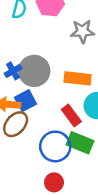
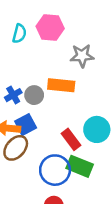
gray circle: (34, 71) -> (34, 95), size x0.6
orange rectangle: (78, 78) -> (61, 85), moved

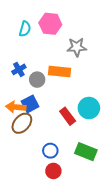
blue cross: (13, 95) -> (19, 69), moved
green rectangle: (80, 166) -> (86, 152), moved
blue circle: (55, 170) -> (50, 151), moved, size x0.6

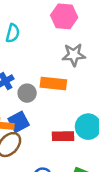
pink hexagon: (50, 24) -> (64, 16), moved
red rectangle: (68, 116) -> (63, 136), turned -54

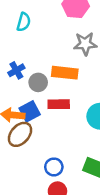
red rectangle: (63, 136) -> (59, 104), moved

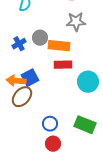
gray circle: (38, 82) -> (40, 38), moved
red rectangle: (59, 104) -> (63, 65), moved

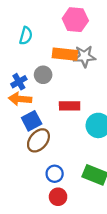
orange rectangle: (59, 46) -> (65, 54), moved
orange arrow: (16, 81) -> (20, 99), moved
brown ellipse: (22, 97) -> (38, 140), moved

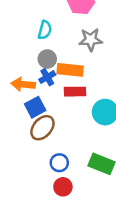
cyan semicircle: (26, 36) -> (45, 30), moved
orange rectangle: (65, 54) -> (70, 70), moved
blue cross: (19, 82) -> (47, 77), moved

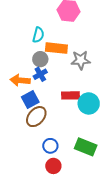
gray star: (91, 40) -> (81, 60), moved
orange rectangle: (70, 70) -> (56, 48), moved
red rectangle: (75, 92) -> (71, 95), moved

